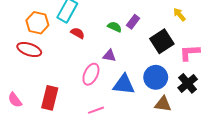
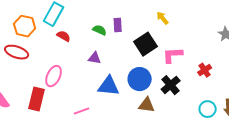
purple rectangle: (133, 22) -> (118, 25), turned -40
pink ellipse: (91, 74) -> (54, 76), moved

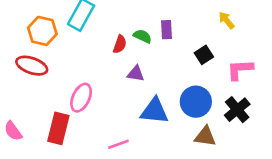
red semicircle: (64, 36) -> (120, 44), moved, turned 80
black square: (146, 44) -> (204, 55), size x0.6

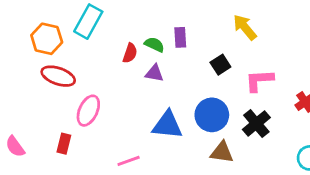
yellow arrow: (227, 20) -> (245, 27), size x1.4
red ellipse: (32, 66) -> (58, 76), moved
purple triangle: (136, 74) -> (154, 73), moved
red rectangle: (58, 128) -> (64, 144), size x0.6

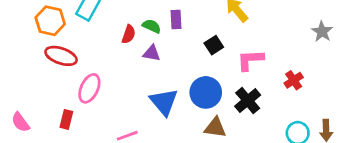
blue triangle: (167, 125) -> (164, 102), turned 44

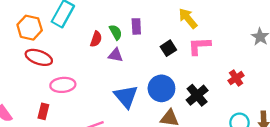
green semicircle: (152, 26) -> (116, 32), turned 35
pink L-shape: (250, 60) -> (199, 46), moved
pink ellipse: (89, 88) -> (63, 85), turned 60

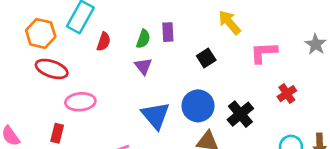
green semicircle: (116, 32) -> (143, 39), turned 49
red semicircle: (96, 39) -> (104, 42), moved
pink L-shape: (199, 46) -> (264, 53), moved
purple triangle: (116, 55) -> (143, 66), turned 42

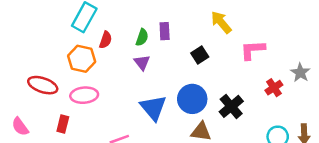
orange hexagon: (41, 33) -> (82, 59), moved
gray star: (316, 44) -> (300, 73), moved
red ellipse: (52, 69) -> (43, 85), moved

